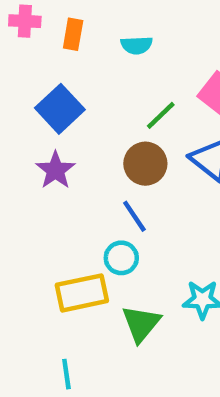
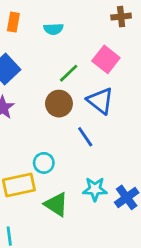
blue line: (134, 216) -> (85, 137), moved
green triangle: (141, 324) -> (56, 204), turned -36

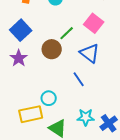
brown circle: (59, 104) -> (52, 49), moved

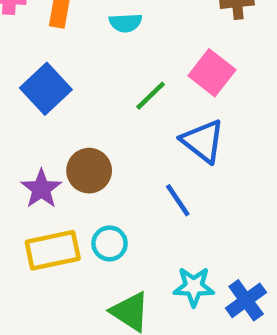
brown circle: (52, 49) -> (89, 171), moved
purple star: (19, 58) -> (41, 189), moved
yellow rectangle: (31, 114) -> (53, 250), moved

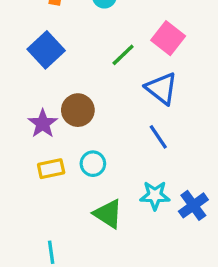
blue line: (178, 200) -> (158, 137), moved
yellow rectangle: (53, 250) -> (51, 169), size x0.7

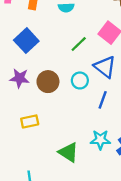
purple star: (43, 123) -> (19, 78), moved, turned -30
blue line: (158, 137) -> (103, 100), turned 54
cyan circle: (93, 164) -> (80, 80), moved

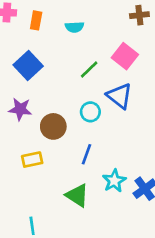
brown circle: (48, 82) -> (53, 126), moved
blue line: (103, 100) -> (86, 154), moved
cyan star: (100, 140) -> (114, 181), turned -30

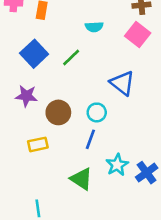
cyan semicircle: (74, 27) -> (94, 27), moved
pink square: (125, 56) -> (138, 35), moved
green line: (89, 69) -> (71, 58), moved
cyan circle: (90, 112) -> (97, 112), moved

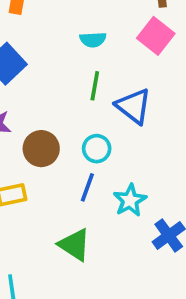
cyan semicircle: (94, 27) -> (93, 40), moved
green line: (71, 58) -> (95, 86), moved, turned -36
cyan star: (117, 165) -> (130, 200), moved

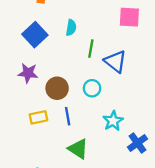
pink square: (156, 36) -> (129, 17), turned -35
cyan semicircle: (93, 40) -> (71, 28), moved, turned -77
blue line: (87, 187) -> (68, 116), moved, turned -30

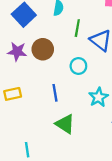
brown circle: (57, 88) -> (43, 49), moved
yellow rectangle: (38, 117) -> (13, 94), moved

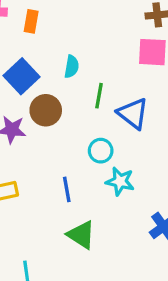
brown circle: (43, 49) -> (46, 110), moved
cyan star: (99, 97) -> (120, 181), moved, turned -30

